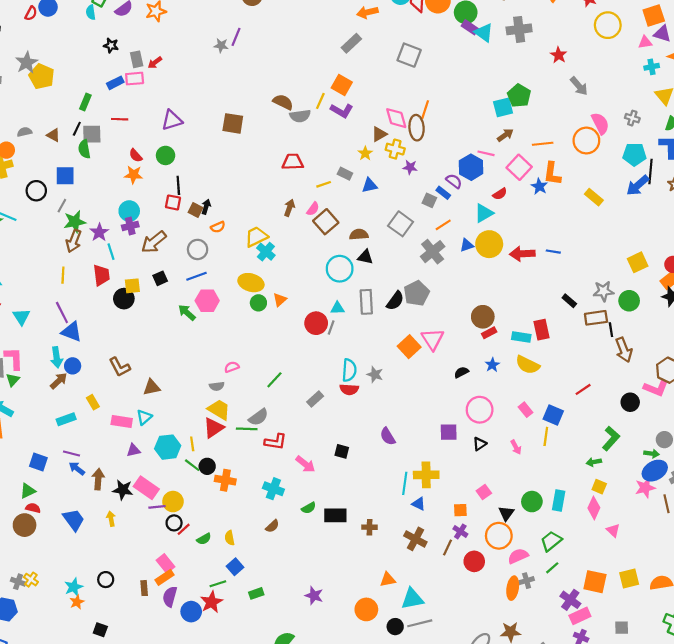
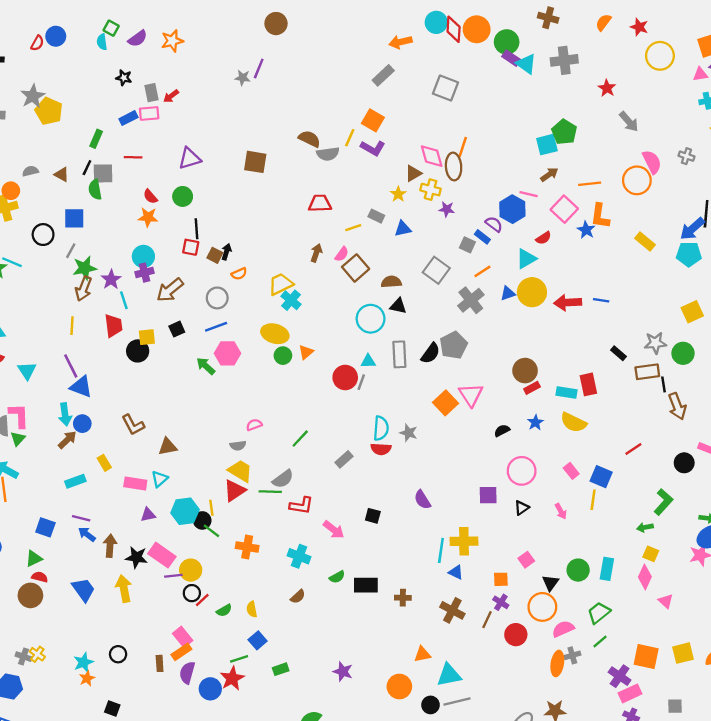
cyan pentagon: (634, 154) -> (689, 254), moved
black circle: (207, 466) -> (202, 520), moved
yellow arrow: (111, 519) -> (124, 588), size x1.6

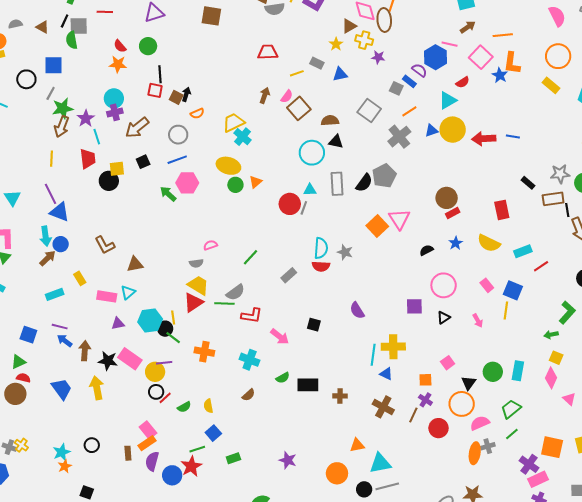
orange circle: (637, 180) -> (558, 56), moved
cyan rectangle: (567, 392) -> (523, 251), moved, turned -30
purple line: (173, 576) -> (164, 363), moved

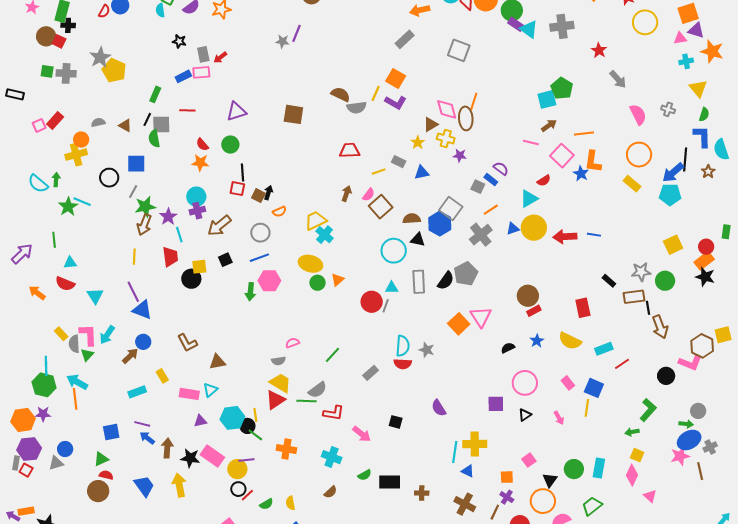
blue hexagon: (435, 57) -> (440, 224), moved
green arrow: (168, 194) -> (250, 292), turned -126
cyan arrow: (46, 236) -> (107, 335), moved, turned 42
blue square: (28, 335) -> (111, 432), turned -30

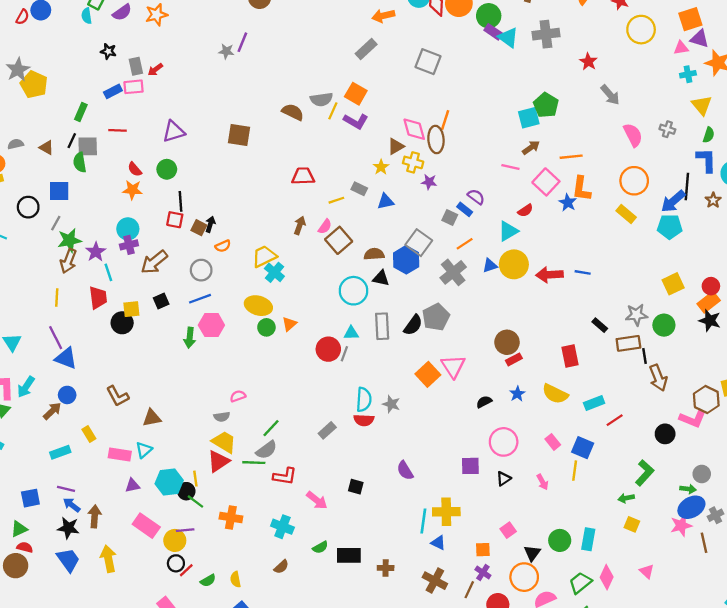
gray semicircle: (357, 107) -> (321, 99), moved
green line: (333, 355) -> (271, 428), moved
black star: (190, 458) -> (68, 528), moved
pink diamond: (632, 475) -> (607, 577), moved

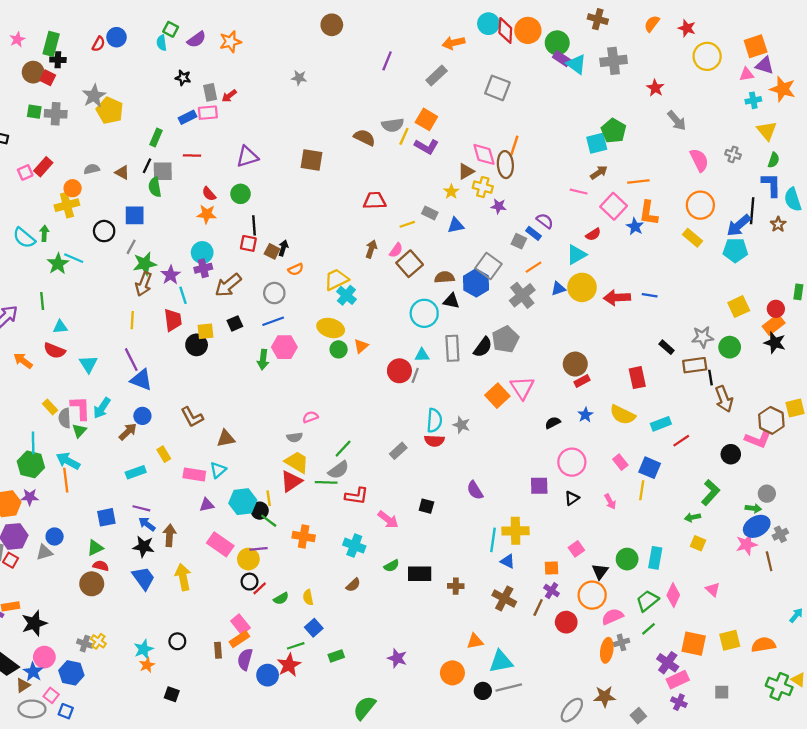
purple line: (242, 42) -> (387, 61), moved

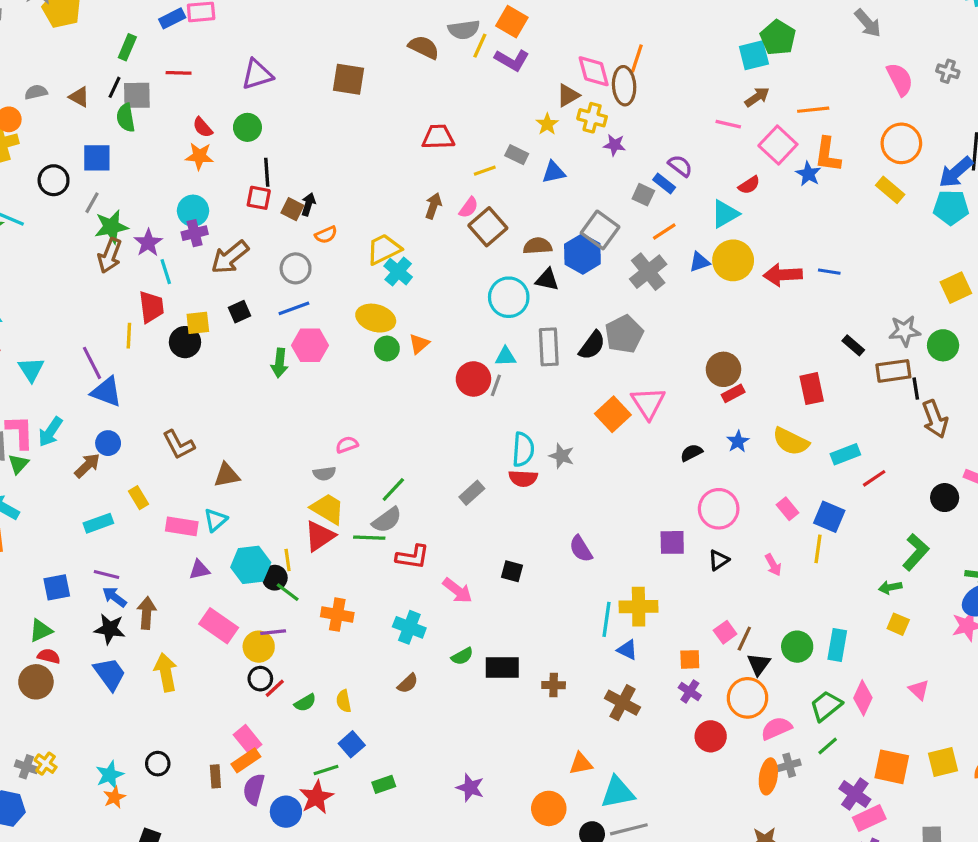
yellow line: (132, 320) -> (129, 336), moved
brown line: (538, 608) -> (744, 639), moved

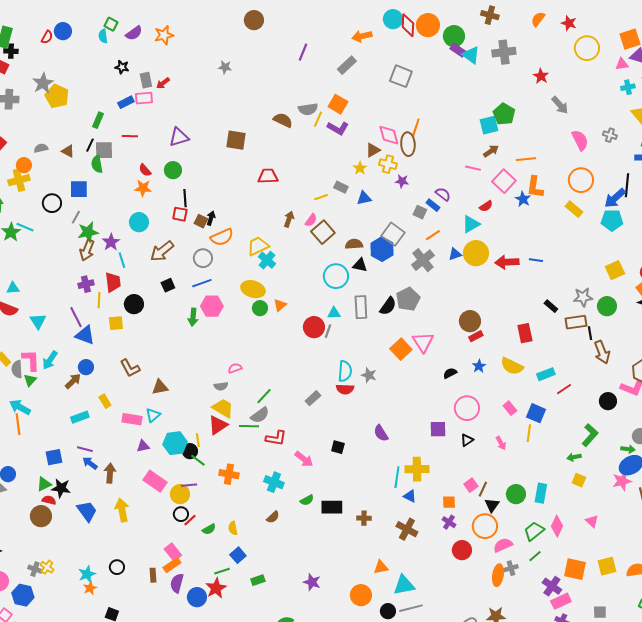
red trapezoid: (438, 137) -> (268, 176), moved
purple cross: (195, 233) -> (86, 284), moved
orange semicircle: (326, 235) -> (222, 237), size x1.6
yellow square: (198, 323) -> (116, 323), moved
black star: (110, 629) -> (61, 488), moved

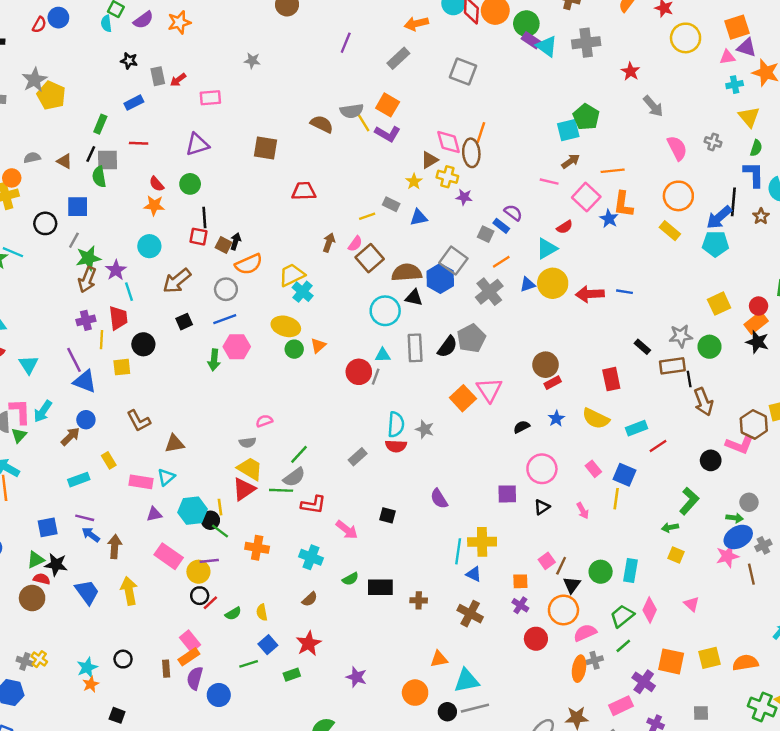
pink rectangle: (144, 98) -> (210, 98), moved
yellow line: (318, 119) -> (364, 123), turned -56
brown semicircle: (354, 244) -> (407, 272), size x1.4
red star: (216, 588) -> (309, 644), moved
pink rectangle: (561, 601) -> (621, 706), moved

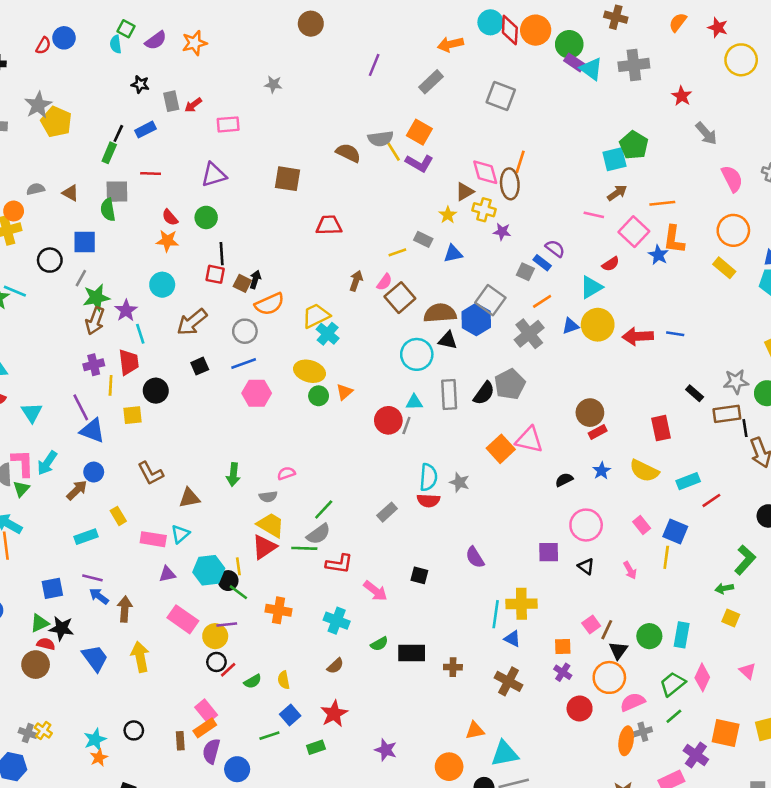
black line: (91, 154) -> (118, 133), moved
green arrow: (214, 360) -> (233, 475), moved
pink triangle: (489, 390) -> (529, 440), turned -44
black triangle: (542, 507) -> (586, 566), turned -49

